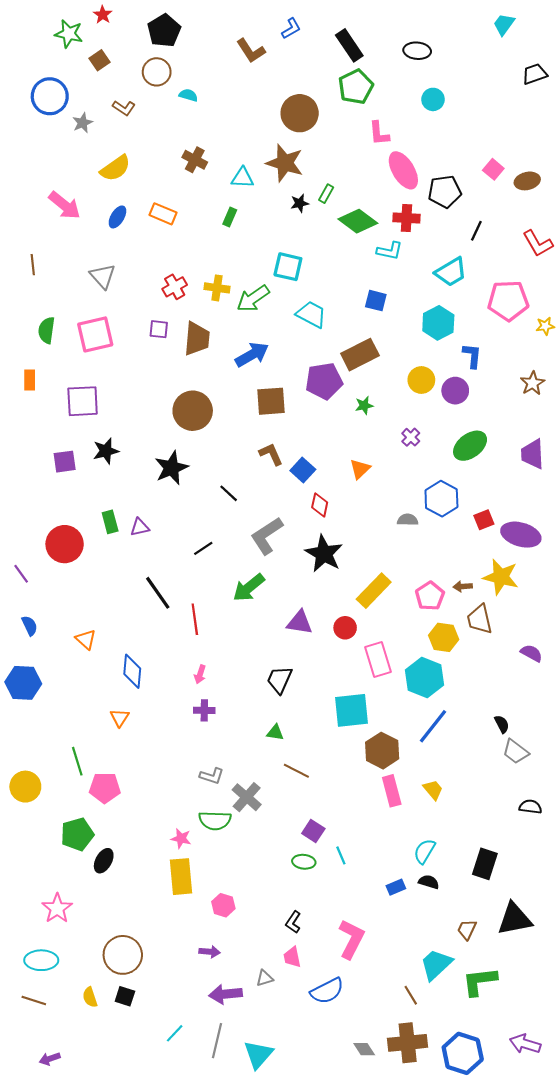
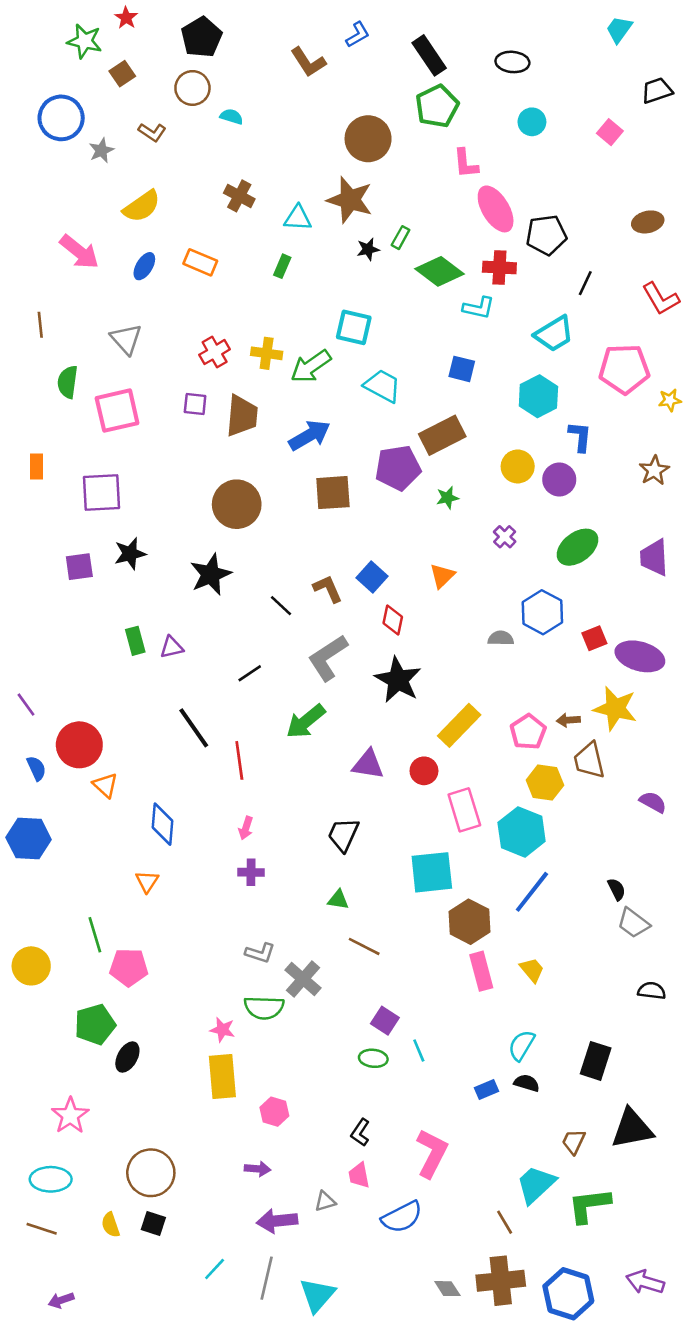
pink square: (493, 169) -> (610, 132), moved
green semicircle: (47, 330) -> (68, 382), moved
brown L-shape: (271, 454) -> (328, 589), moved
red circle: (65, 544) -> (79, 745), moved

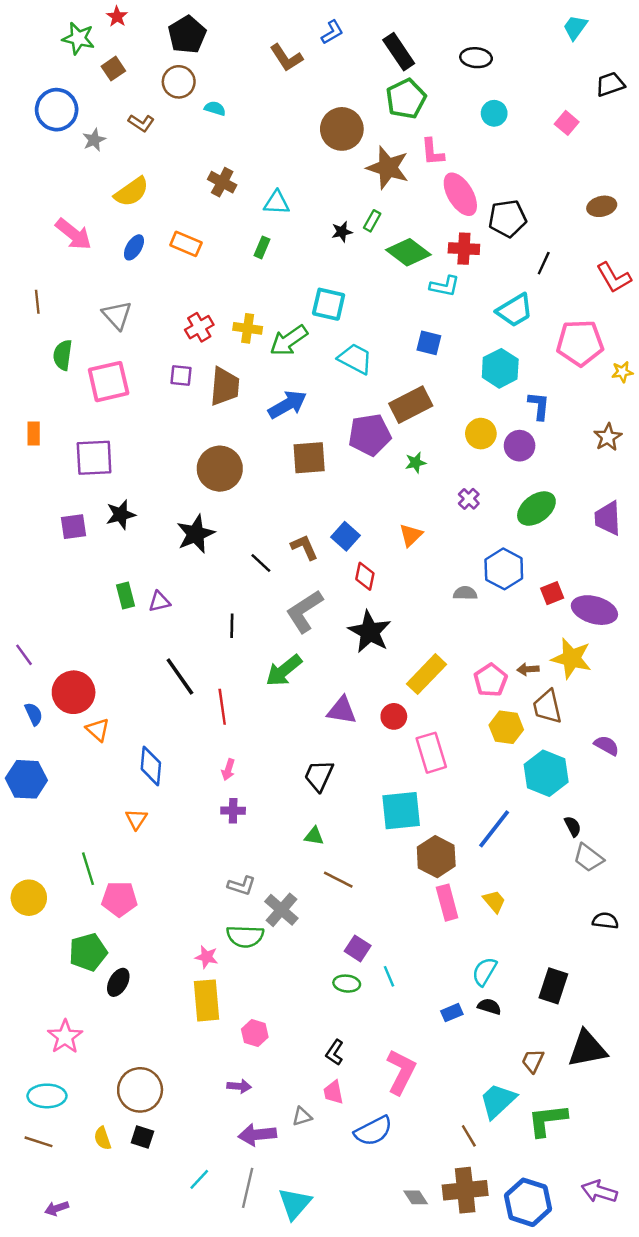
brown star: (350, 200) -> (388, 168), moved
black line: (250, 673) -> (232, 626), turned -55
cyan hexagon: (522, 832) -> (546, 773), moved

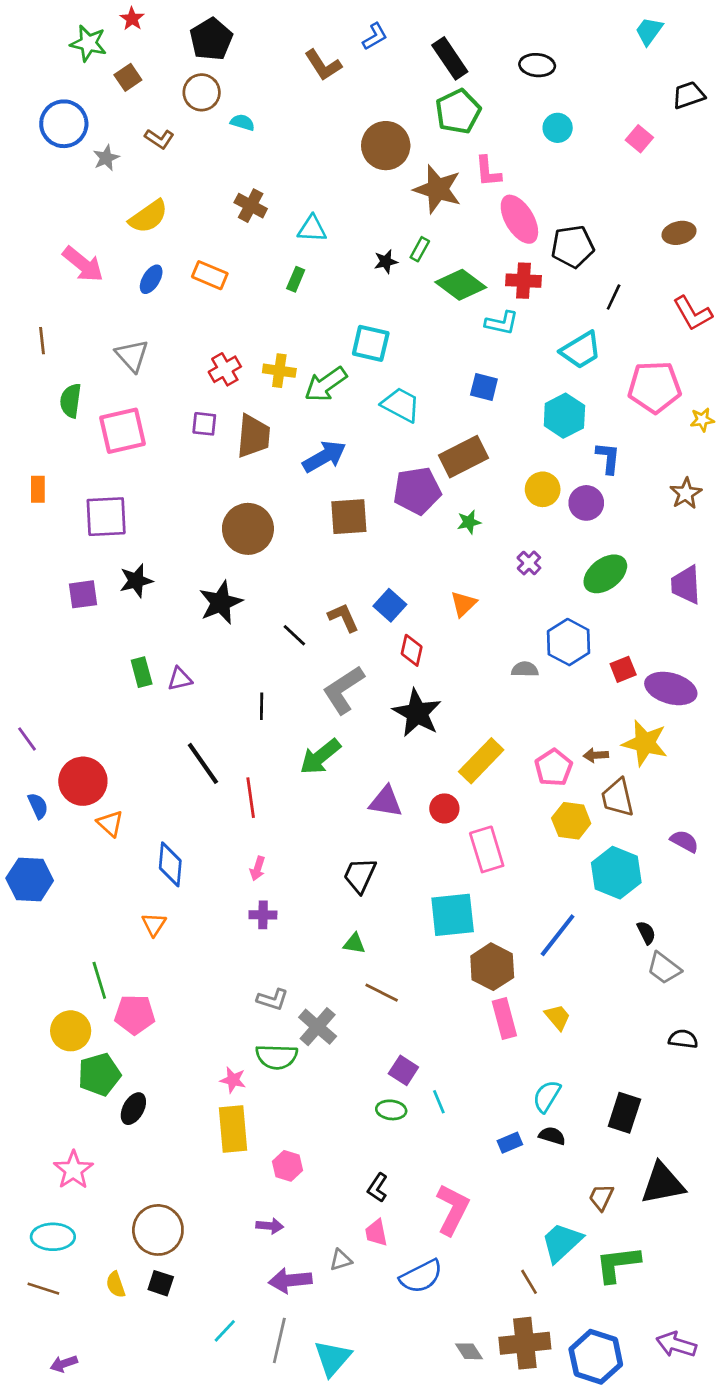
yellow circle: (29, 898) -> (71, 1031), moved

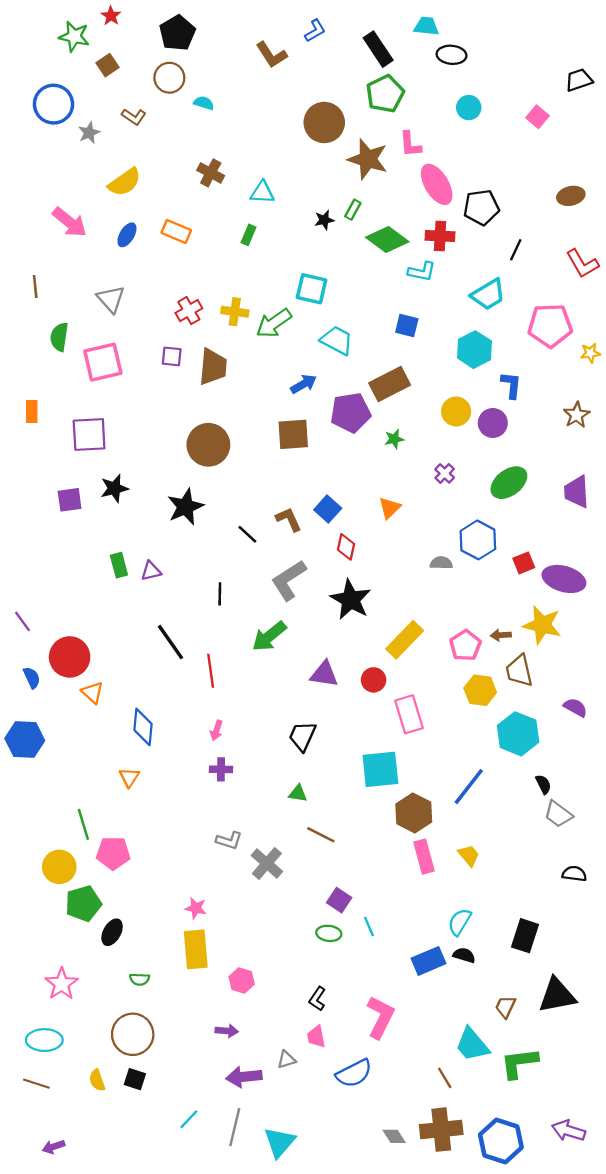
cyan trapezoid: (649, 31) -> (426, 26), moved, turned 60
blue arrow: (324, 457) -> (304, 384), moved, size x0.7
green semicircle: (277, 1057) -> (140, 979), moved, size x0.6
blue rectangle: (510, 1143) -> (429, 961), size x1.6
cyan trapezoid: (562, 1242) -> (472, 1045), turned -87

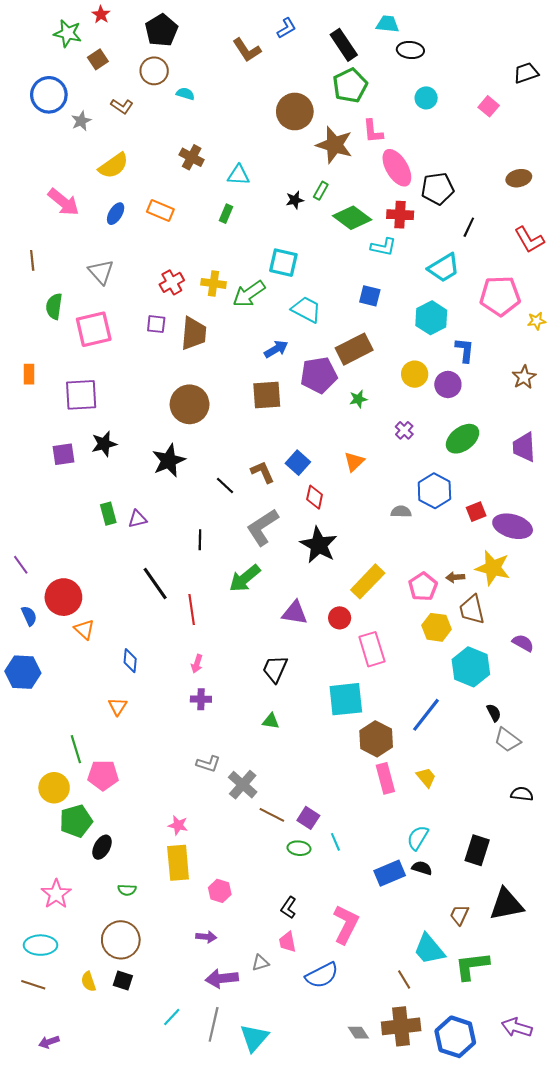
blue diamond: (143, 727) -> (130, 661), size x0.7
brown line: (321, 835) -> (272, 815), moved

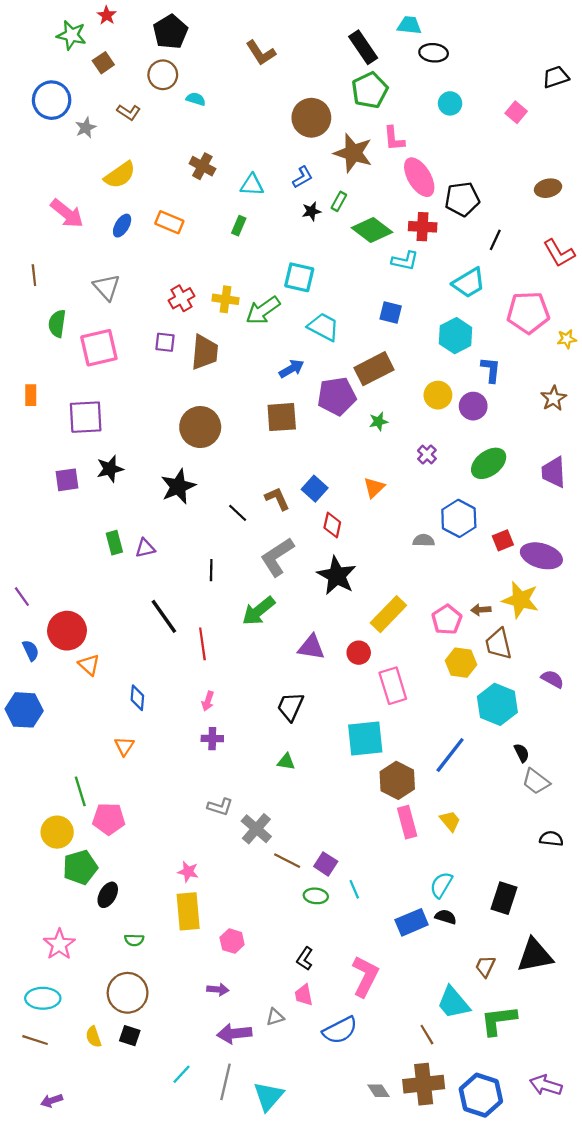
blue L-shape: (286, 28) -> (303, 177), moved

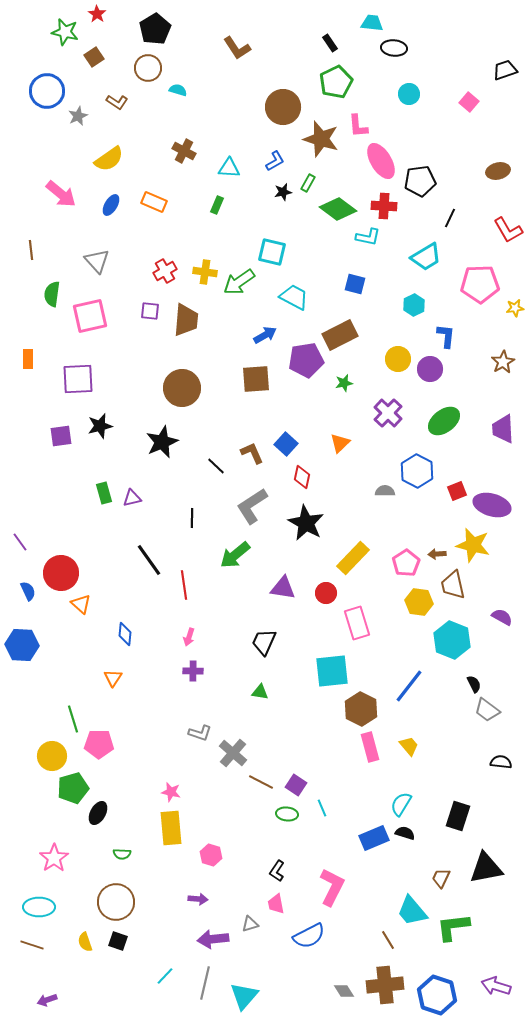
black rectangle: (363, 47) -> (330, 43), size x0.6
cyan hexagon: (456, 336) -> (414, 305), size x0.7
purple cross: (427, 455) -> (388, 413), size x1.6

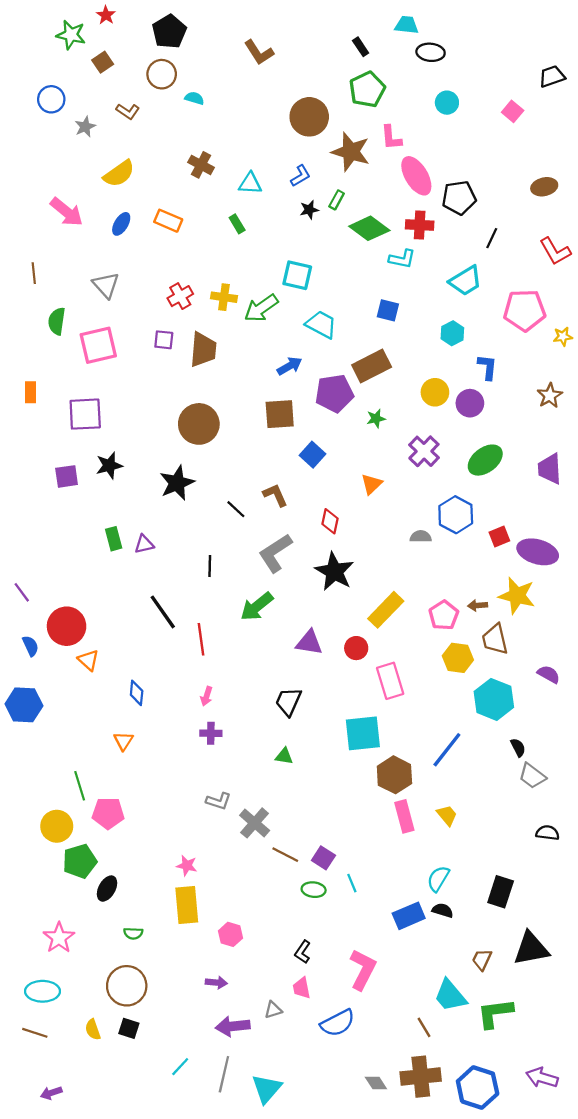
blue circle: (47, 91) -> (51, 99), size x0.7
green rectangle: (217, 205) -> (237, 224), turned -54
blue square: (286, 444) -> (313, 455), moved

